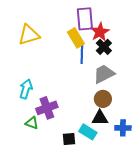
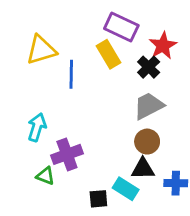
purple rectangle: (85, 19) -> (121, 27), turned -60
red star: (100, 32) -> (163, 46), moved
blue line: (82, 54) -> (71, 74), moved

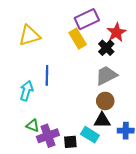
purple rectangle: (121, 27) -> (87, 19), turned -50
blue line: (71, 74) -> (47, 75), moved
purple cross: (67, 154) -> (48, 136), moved

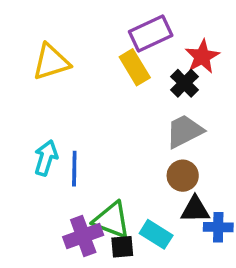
blue line: (47, 75) -> (74, 169), moved
black triangle: (102, 120) -> (195, 209), moved
green triangle: (33, 126) -> (112, 220), moved, size x1.6

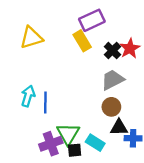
red star: (202, 57) -> (130, 48), moved
green triangle: (112, 220) -> (68, 134), turned 40

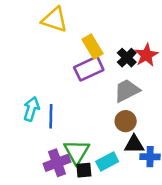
purple rectangle: (92, 20) -> (89, 69), moved
yellow triangle: (31, 38) -> (55, 20), moved, turned 35
cyan rectangle: (95, 143) -> (107, 162), turned -60

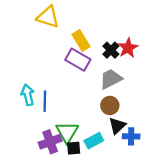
purple rectangle: (89, 69) -> (78, 60), turned 55
cyan arrow: (31, 109) -> (28, 95), turned -30
black triangle: (134, 144) -> (117, 126), turned -42

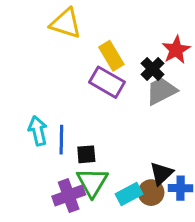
red star: (128, 48) -> (176, 50), moved
gray trapezoid: (111, 79) -> (161, 91), moved
brown circle: (110, 105) -> (151, 193), moved
black square: (74, 148) -> (86, 154), moved

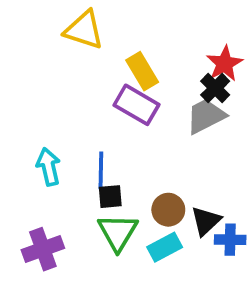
black cross: (153, 69) -> (215, 88), moved
blue line: (61, 140) -> (101, 170), moved
brown circle: (151, 193) -> (168, 210), moved
purple cross: (69, 196) -> (43, 249), moved

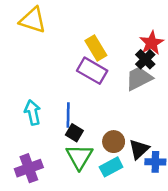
yellow triangle: (84, 30) -> (33, 20), moved
black square: (110, 197) -> (74, 133), turned 36

